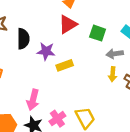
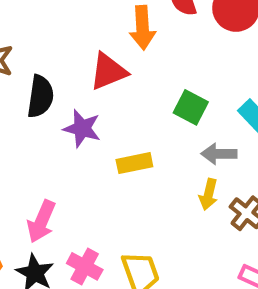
red triangle: (68, 24) -> (108, 71), moved
yellow rectangle: (65, 65) -> (134, 163), moved
pink cross: (57, 119) -> (85, 266), turned -35

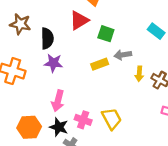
green square: (191, 107) -> (106, 34), moved
purple star: (82, 128) -> (53, 63), moved
gray arrow: (219, 154) -> (123, 55), moved

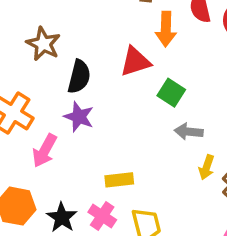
yellow rectangle: (100, 64) -> (119, 180), moved
pink arrow: (58, 101) -> (45, 151), moved

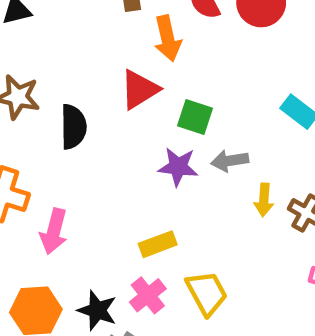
purple star: (79, 117) -> (178, 167), moved
pink cross: (102, 216) -> (148, 295), turned 32

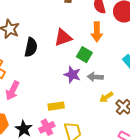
orange arrow: (168, 38) -> (97, 32), moved
yellow arrow: (264, 200) -> (106, 97), turned 40

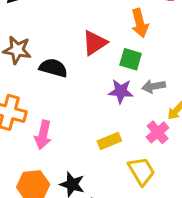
black semicircle: (31, 47) -> (53, 68), turned -72
pink cross: (47, 127) -> (158, 132), moved

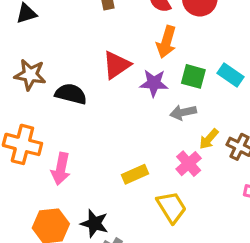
orange arrow: (140, 23) -> (166, 42), turned 32
green square: (131, 59) -> (193, 76), moved
purple star: (121, 91) -> (154, 83), moved

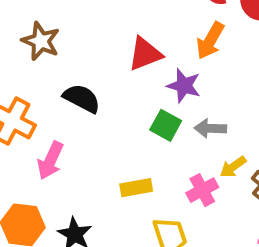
green square: (193, 76) -> (166, 125), moved
black semicircle: (71, 94) -> (82, 98), moved

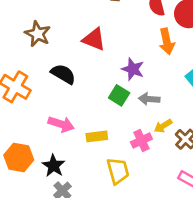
orange arrow: (210, 41) -> (167, 41), moved, turned -45
red triangle: (145, 54) -> (94, 39), moved, turned 40
pink arrow: (50, 161) -> (61, 124), moved, turned -100

